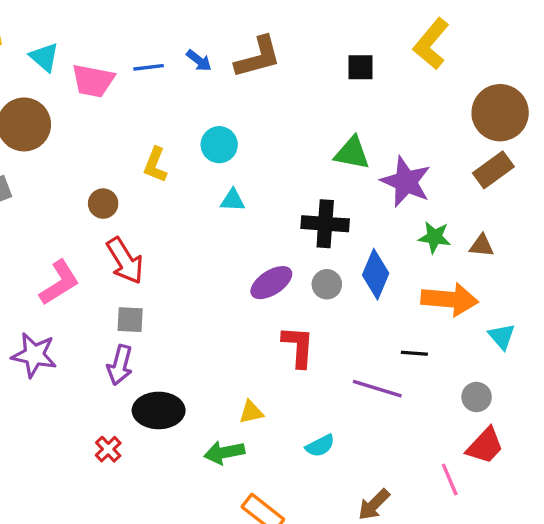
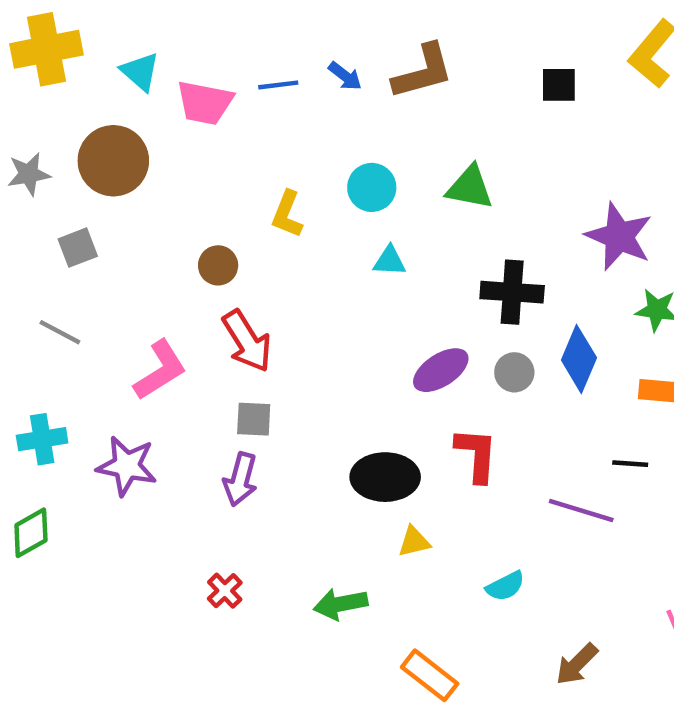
green triangle: (352, 153) -> (470, 187), moved
black ellipse: (159, 410) -> (385, 477), moved
green arrow: (224, 453) -> (341, 604), moved

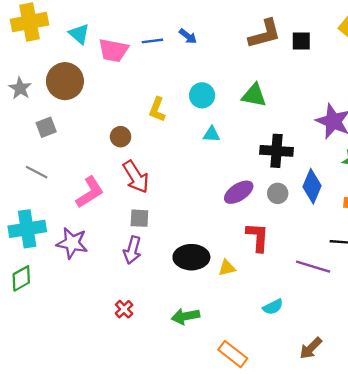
brown L-shape: (423, 72) -> (265, 34), moved
gray star: (29, 174) -> (20, 88), turned -30
cyan cross: (42, 439) -> (27, 229), size x1.4
black ellipse: (385, 477) -> (191, 257), moved
yellow triangle: (414, 542) -> (227, 268), moved

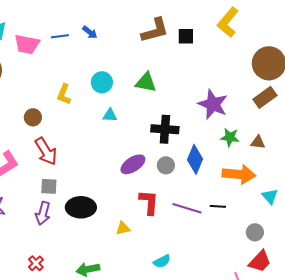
black ellipse: (191, 257) -> (81, 207), moved
purple line: (313, 267) -> (187, 208), moved

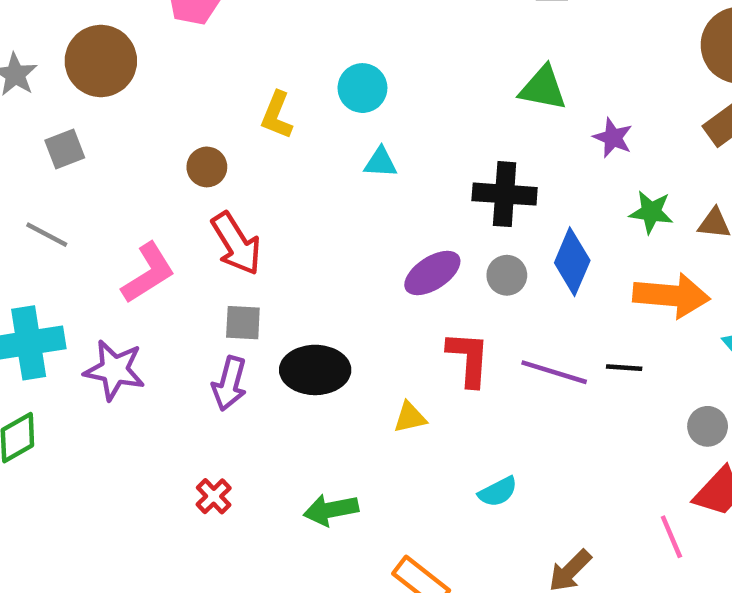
green triangle: (146, 82) -> (543, 88), moved
purple star: (213, 104) -> (613, 138), size x0.6

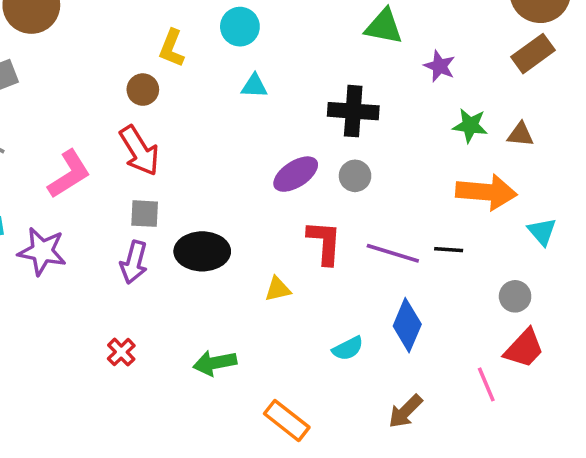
brown circle: (207, 167) -> (143, 90), moved
blue diamond: (572, 262) -> (407, 325), moved

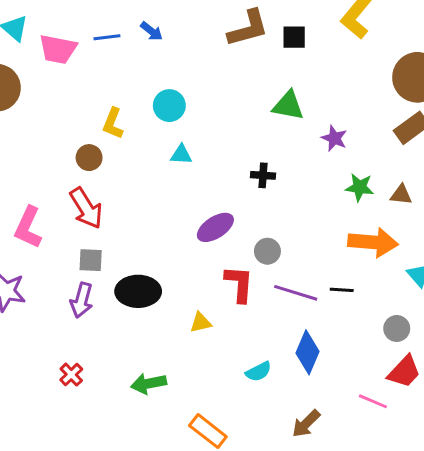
black cross: (353, 111) -> (263, 175), size x0.6
pink L-shape: (69, 174) -> (28, 227), turned 147
gray circle: (355, 176) -> (267, 251), moved
pink line: (486, 384) -> (373, 401), turned -44

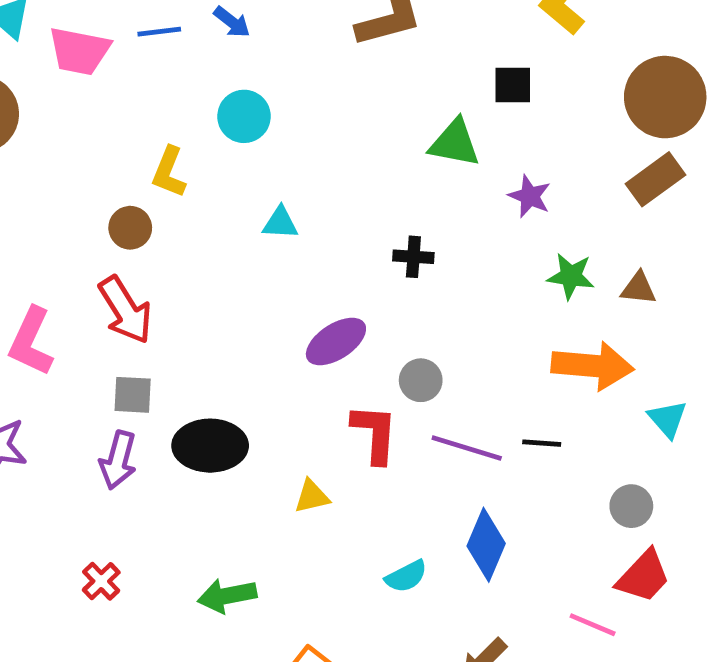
black square: (294, 37) -> (513, 85), moved
cyan circle: (169, 106) -> (244, 116), moved

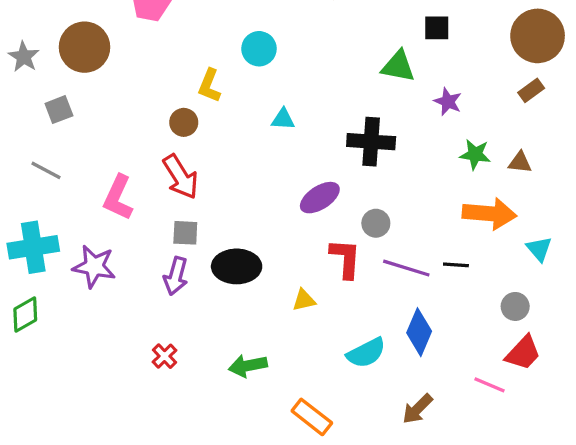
brown rectangle: (656, 179) -> (531, 90), size x0.7
black cross: (413, 257) -> (371, 142), size x1.8
cyan semicircle: (406, 576) -> (366, 353), size x1.4

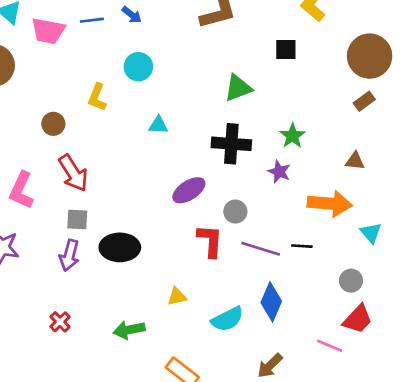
green triangle: (398, 66) -> (238, 88), moved, turned -32
purple star: (448, 102) -> (279, 172), moved
brown circle: (184, 122) -> (53, 124), moved
green star: (475, 154) -> (293, 136), moved, turned 30
yellow triangle: (304, 300) -> (177, 297), moved

